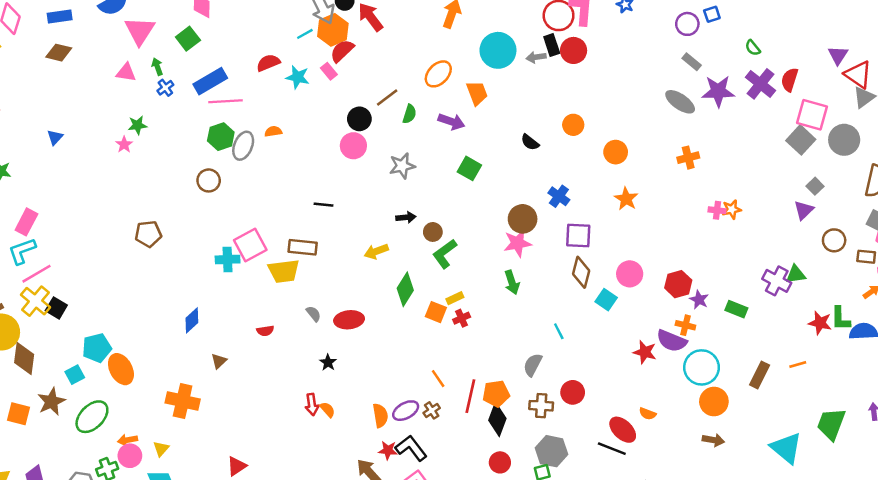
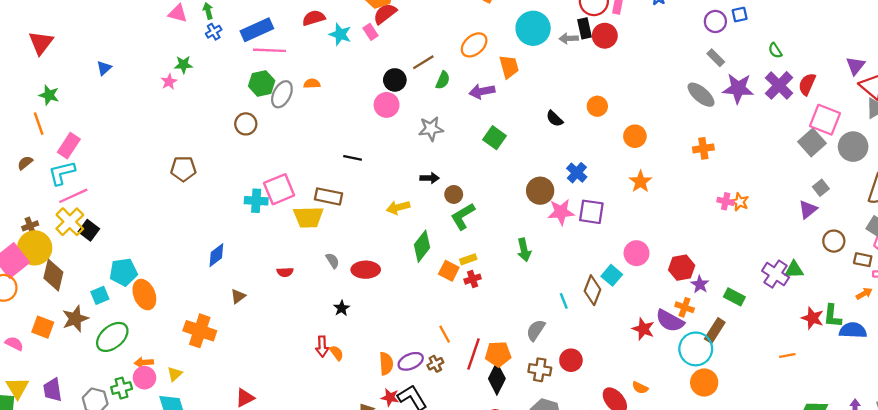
purple arrow: (451, 122) -> (482, 91), turned 145
orange star: (732, 209) -> (740, 202), turned 30
pink star: (517, 243) -> (561, 212), moved
brown diamond: (581, 272) -> (592, 290), moved
brown rectangle: (760, 375) -> (715, 331), moved

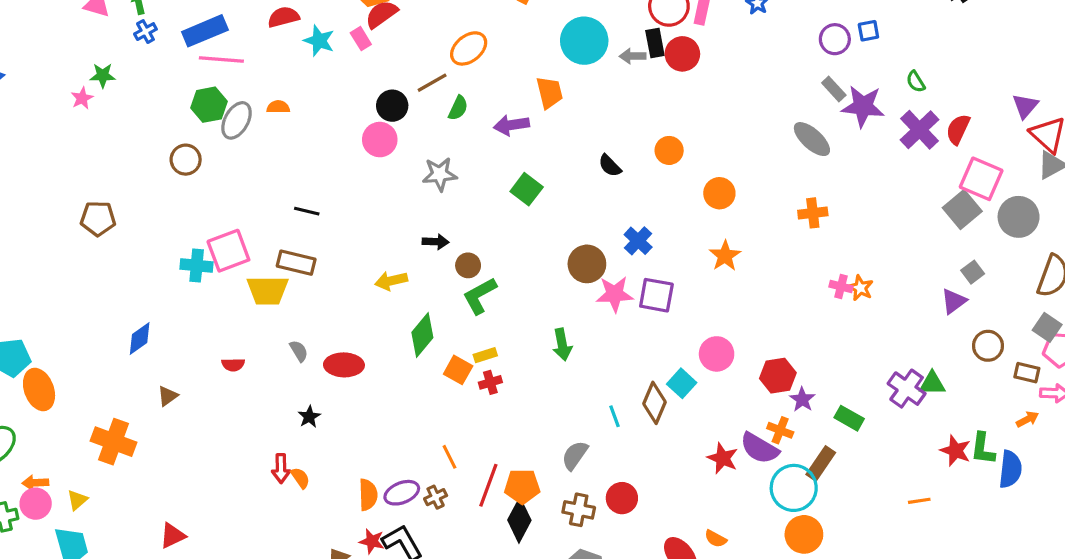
orange ellipse: (474, 45) -> (469, 48), moved
purple star: (738, 88) -> (863, 106), moved
black line: (353, 158) -> (307, 211), moved
blue semicircle: (853, 330) -> (1010, 469), turned 92

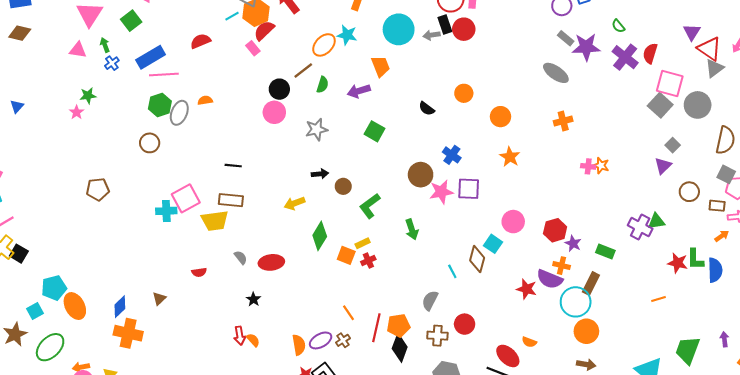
cyan star: (319, 41) -> (347, 35), moved
green L-shape: (480, 296) -> (370, 206), moved
blue diamond: (140, 338) -> (120, 307), moved

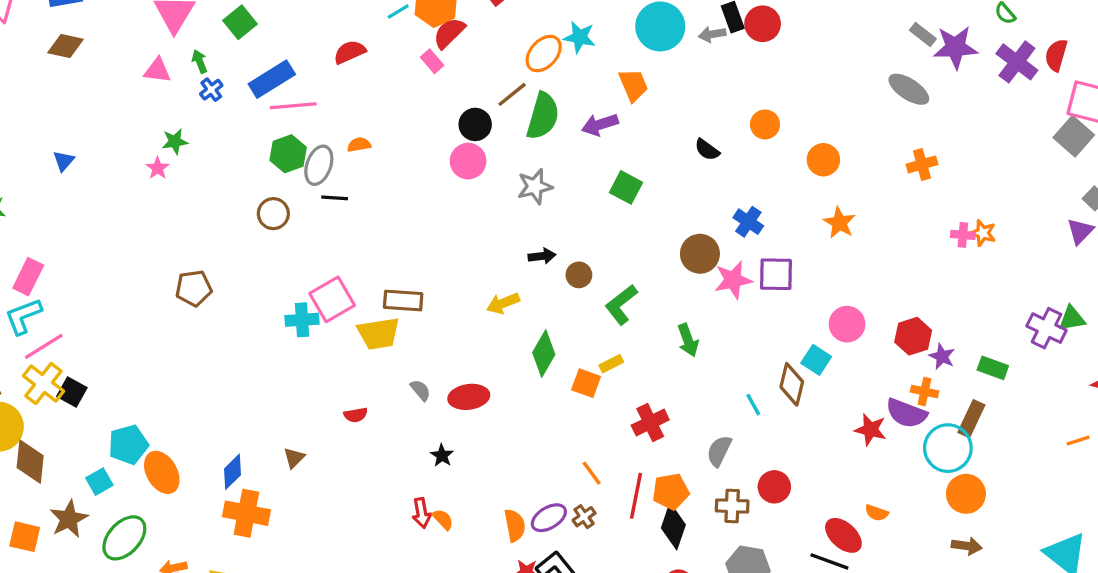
green semicircle: (323, 85) -> (543, 116), size x1.8
black line: (233, 166) -> (335, 198), moved
red cross: (368, 261) -> (650, 423), moved, size x1.5

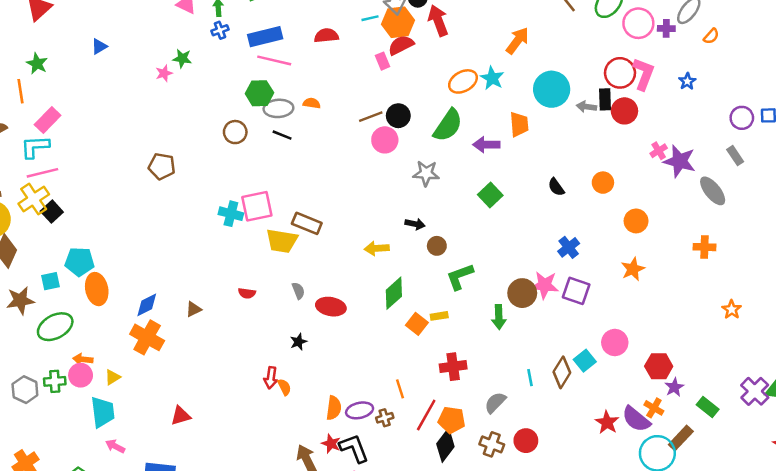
purple star: (955, 47) -> (680, 161), moved
brown line: (512, 94) -> (371, 117), moved
gray ellipse: (319, 165) -> (278, 108), turned 48
pink cross: (963, 235) -> (659, 151), moved, turned 35
brown circle: (700, 254) -> (522, 293), moved

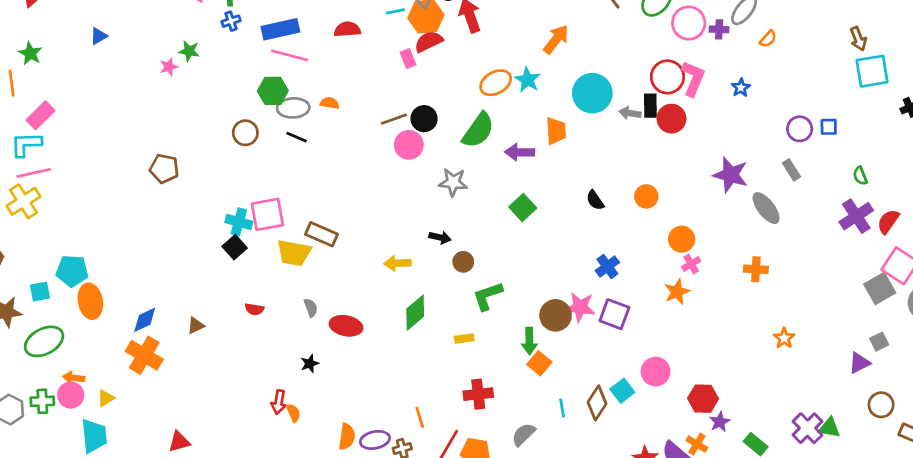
pink cross: (659, 151) -> (691, 264), moved
black square: (52, 212) -> (235, 247), moved
orange square: (417, 324) -> (539, 363), moved

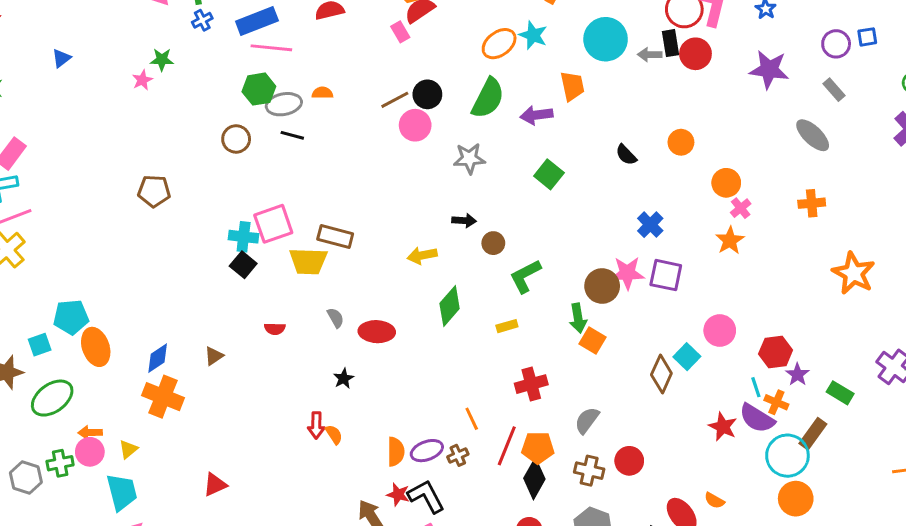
purple star: (731, 175) -> (769, 70), moved
orange star: (784, 338) -> (854, 273), size x1.8
cyan line: (562, 408) -> (756, 387), moved

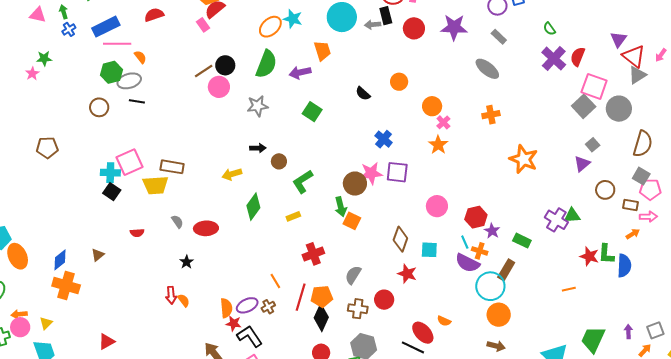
red circle: (695, 54) -> (414, 28), moved
orange semicircle: (322, 93) -> (140, 57), moved, turned 56
cyan square: (687, 357) -> (429, 250), moved, turned -36
red star: (723, 427) -> (407, 274), moved
red star: (398, 495) -> (234, 323), moved

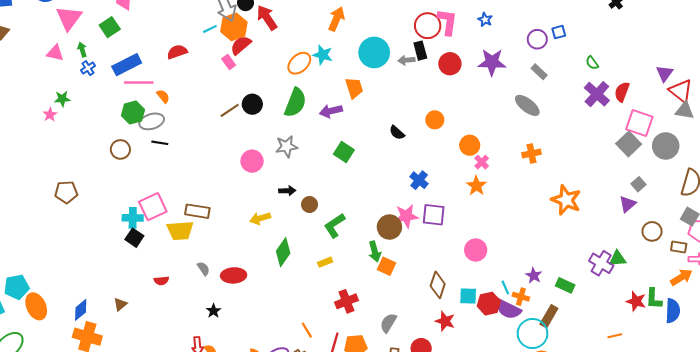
gray triangle: (637, 75) -> (685, 111), turned 42
pink circle: (219, 87) -> (252, 161), moved
red hexagon: (476, 217) -> (489, 304), moved
orange arrow: (633, 234) -> (681, 277), size x1.5

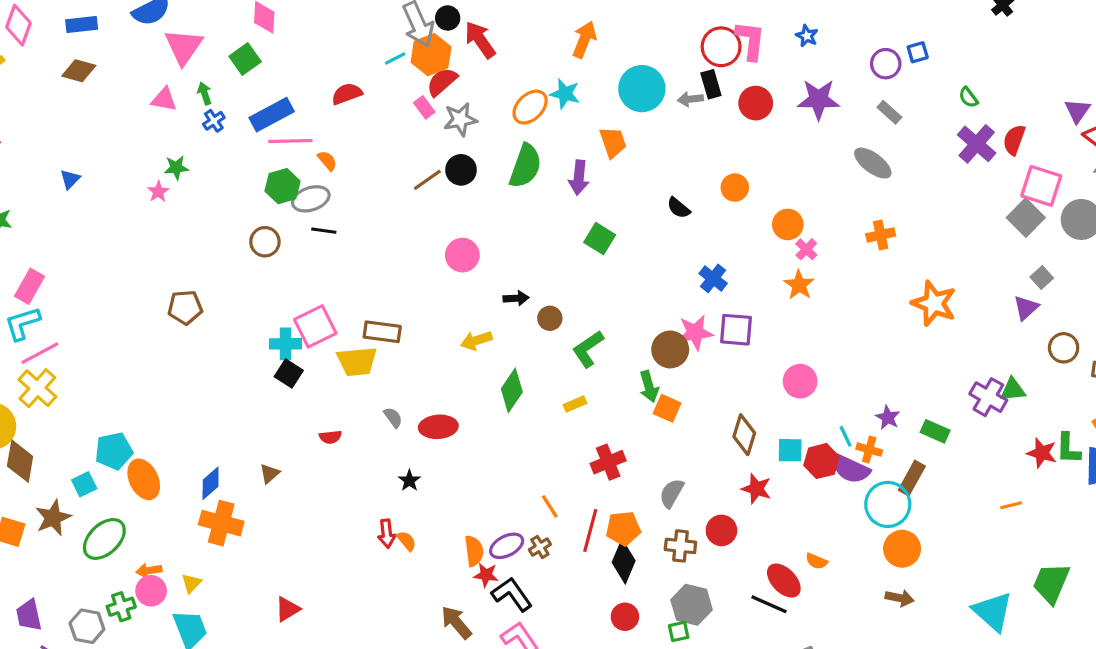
purple arrow: (331, 111) -> (579, 178), turned -70
gray star: (287, 146) -> (460, 119), moved

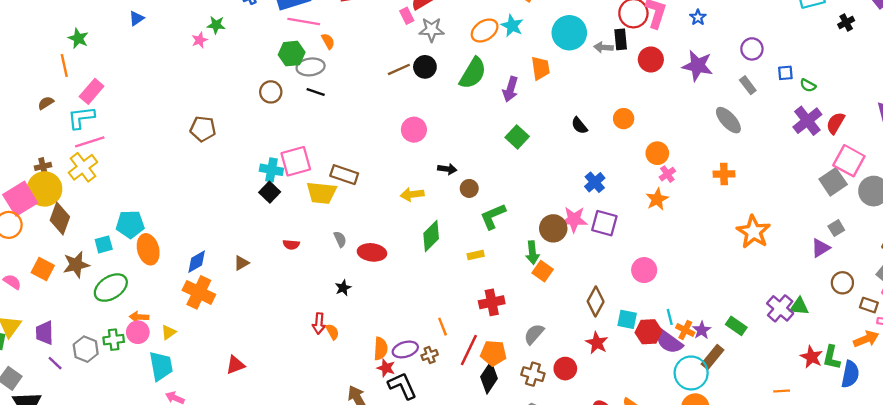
blue square: (918, 52) -> (785, 73), moved
green semicircle: (968, 97) -> (808, 85), turned -35
purple star: (888, 417) -> (702, 330), moved

